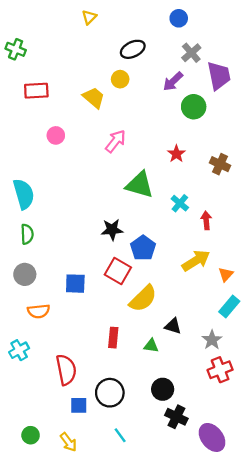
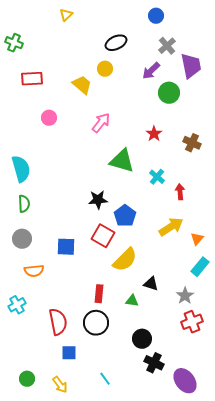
yellow triangle: (89, 17) -> (66, 15), moved
black circle: (110, 393) -> (96, 323), moved

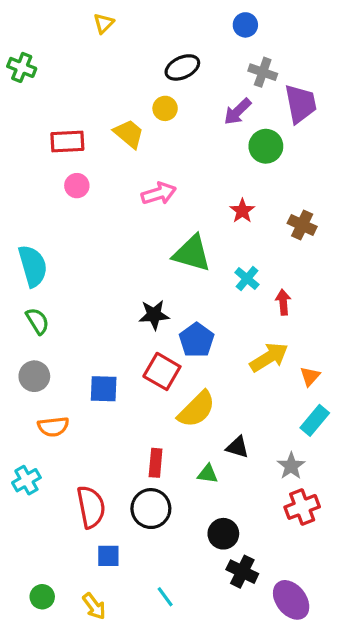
gray cross: (167, 46) -> (263, 72), turned -30
red rectangle: (32, 79) -> (67, 141), moved
pink arrow: (101, 123) -> (159, 193), turned 35
green semicircle: (24, 204) -> (37, 321), turned -30

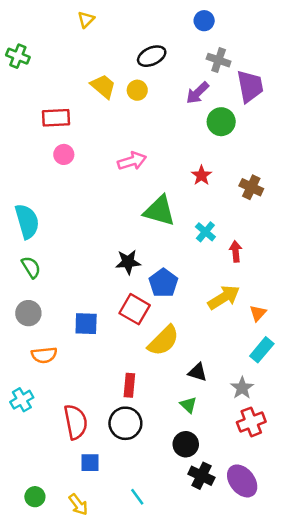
yellow trapezoid: (129, 134) -> (103, 86), moved
green triangle: (208, 474) -> (188, 405), moved, turned 36
purple ellipse: (291, 600) -> (242, 481), moved

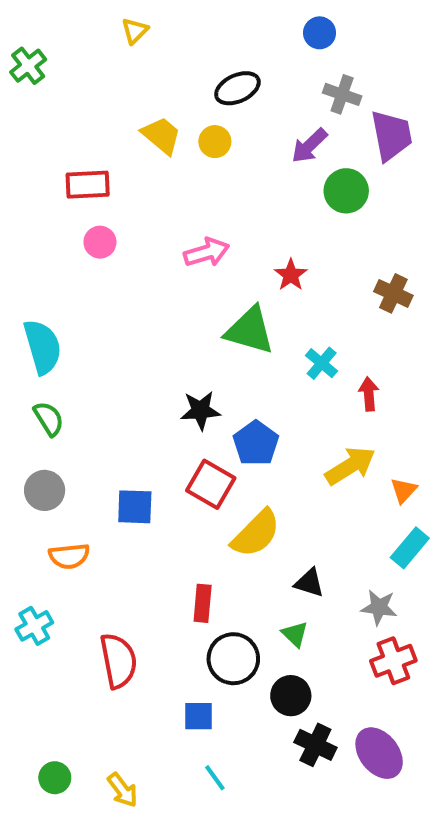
green cross: (18, 56) -> (28, 66), moved, turned 30
red star: (201, 175) -> (291, 275), moved
gray star: (242, 388) -> (379, 607), turned -30
black circle: (125, 423) -> (233, 659), moved
blue square: (90, 463) -> (198, 716), moved

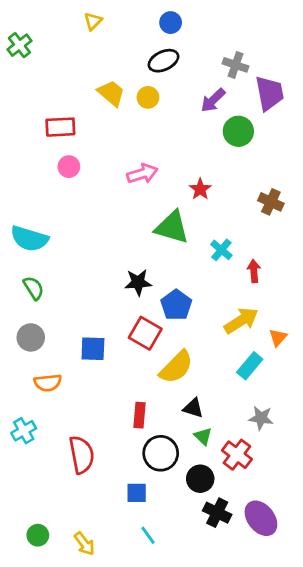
blue circle: (320, 33) -> (171, 23), moved
cyan semicircle: (43, 347) -> (29, 239), turned 123
cyan rectangle: (410, 548) -> (250, 366), moved
black triangle: (309, 583) -> (193, 408), moved
red cross: (393, 661) -> (237, 455), moved, turned -32

